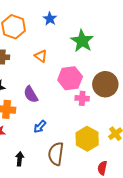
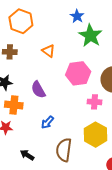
blue star: (50, 19) -> (77, 16), moved
pink cross: (82, 98) -> (94, 102), moved
black arrow: (20, 159) -> (27, 155), turned -64

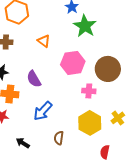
blue arrow: (48, 122) -> (43, 111), size x1.5
brown semicircle: (64, 150) -> (59, 138), size x0.6

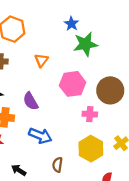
green star: (85, 26) -> (85, 44), turned 30
orange triangle: (44, 41) -> (41, 60), turned 32
blue arrow: (43, 111) -> (40, 136), turned -110

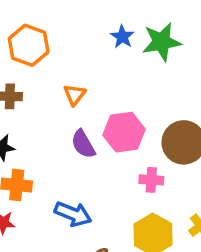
green star: (85, 44) -> (162, 42), moved
purple semicircle: (31, 101) -> (83, 144), moved

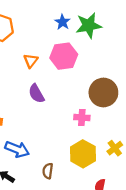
pink hexagon: (124, 132) -> (64, 56), moved
blue arrow: (73, 214) -> (17, 149), moved

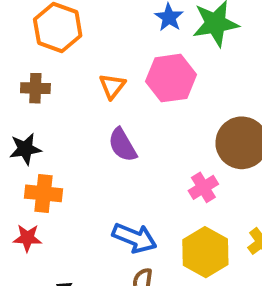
pink cross: (82, 117) -> (203, 187), turned -35
blue arrow: (17, 149) -> (135, 238), moved

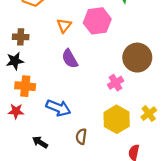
brown cross: (35, 88) -> (21, 37), moved
blue arrow: (135, 238) -> (58, 108), moved

